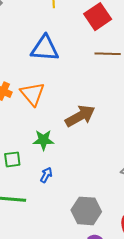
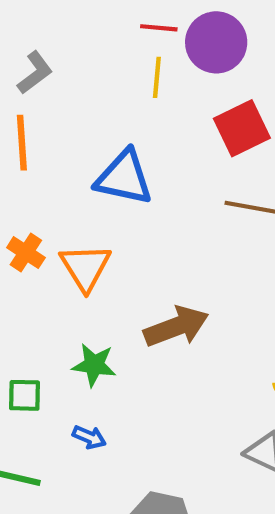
blue arrow: (46, 175) -> (89, 437), turned 77

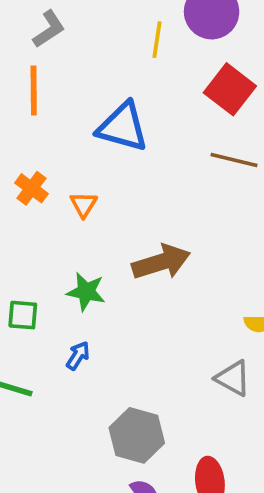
red square: (242, 128) -> (230, 89), turned -30
orange triangle: (85, 267) -> (84, 204), size x0.6
blue arrow: (89, 437) -> (78, 356), turned -84

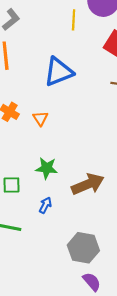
blue triangle: (123, 127) -> (59, 72), turned -32
brown arrow: (161, 262) -> (88, 184), moved

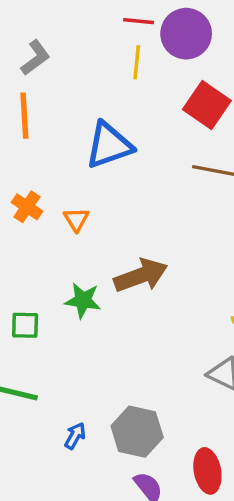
brown arrow: (88, 184) -> (141, 276), moved
blue arrow: (45, 205) -> (75, 436), moved

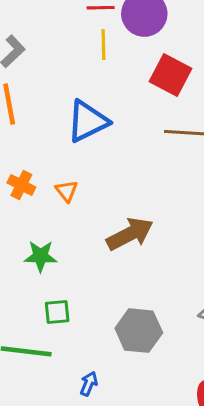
green star: (83, 300) -> (41, 256), moved
green square: (25, 325) -> (57, 312), moved
gray hexagon: (137, 432) -> (139, 331), moved

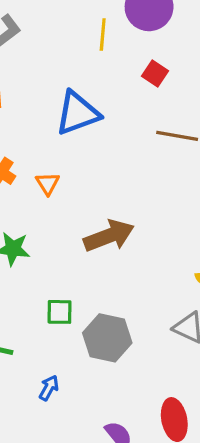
red square: (171, 75) -> (155, 74), moved, size x0.6
green square: (57, 312) -> (59, 312), moved

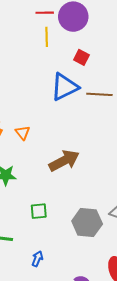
blue triangle: (77, 113) -> (65, 87), moved
gray hexagon: (107, 338) -> (87, 223), moved

